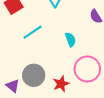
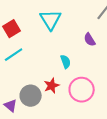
cyan line: (33, 32) -> (14, 55), moved
red star: (61, 84) -> (52, 86), moved

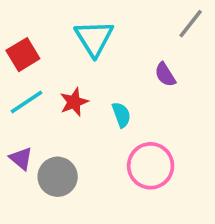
red star: (52, 86) -> (74, 102), moved
purple triangle: (11, 106) -> (21, 158), moved

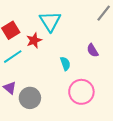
purple semicircle: (165, 75) -> (93, 50), moved
red star: (74, 102) -> (34, 40), moved

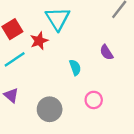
pink circle: (81, 92) -> (94, 100), size x0.6
gray circle: (30, 98) -> (50, 109), moved

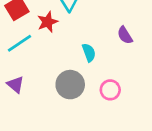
gray circle: (50, 109) -> (70, 85), moved

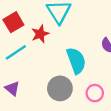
cyan semicircle: (89, 53) -> (76, 61), size x1.6

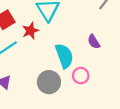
pink circle: (95, 93) -> (81, 76), moved

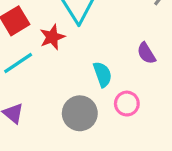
cyan semicircle: (64, 56) -> (103, 74), size x0.7

